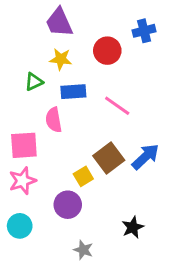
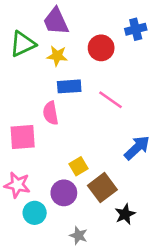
green triangle: (34, 82) -> (23, 44), moved, size x1.5
brown square: (109, 158) -> (102, 188), moved
pink star: (22, 181) -> (17, 185), moved, turned 30
cyan circle: (20, 226) -> (35, 213), moved

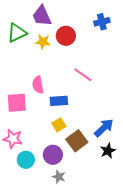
red circle: (101, 48) -> (66, 36), moved
blue rectangle: (69, 86) -> (59, 101), moved
blue arrow: (137, 148) -> (104, 128), moved
purple circle: (64, 193) -> (53, 155), moved
black star: (125, 214) -> (108, 151), moved

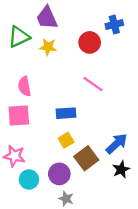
red circle: (66, 36) -> (90, 42), moved
pink semicircle: (38, 85) -> (24, 86), moved

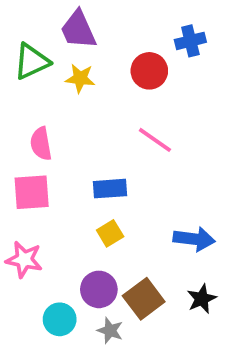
blue arrow: (117, 144) -> (194, 239), turned 50
brown square: (86, 158) -> (144, 299), moved
black star: (121, 169) -> (202, 299), moved
cyan circle: (29, 180) -> (60, 319), moved

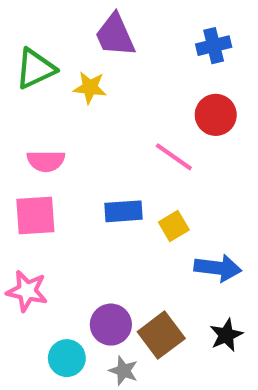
purple trapezoid: (78, 30) -> (115, 35), moved
red circle: (149, 71) -> (216, 115), moved
pink semicircle: (41, 144) -> (46, 161), turned -80
yellow square: (110, 233) -> (174, 226), moved

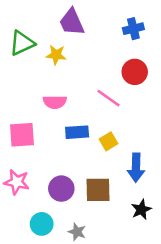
pink semicircle: (46, 161) -> (55, 102), moved
blue arrow: (218, 268) -> (136, 168), turned 84
purple circle: (111, 325) -> (61, 189), moved
brown square: (161, 335) -> (98, 190), moved, turned 36

